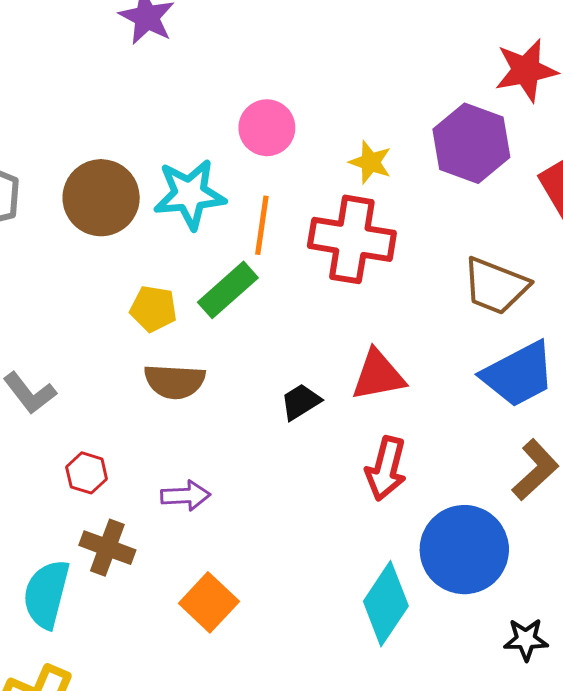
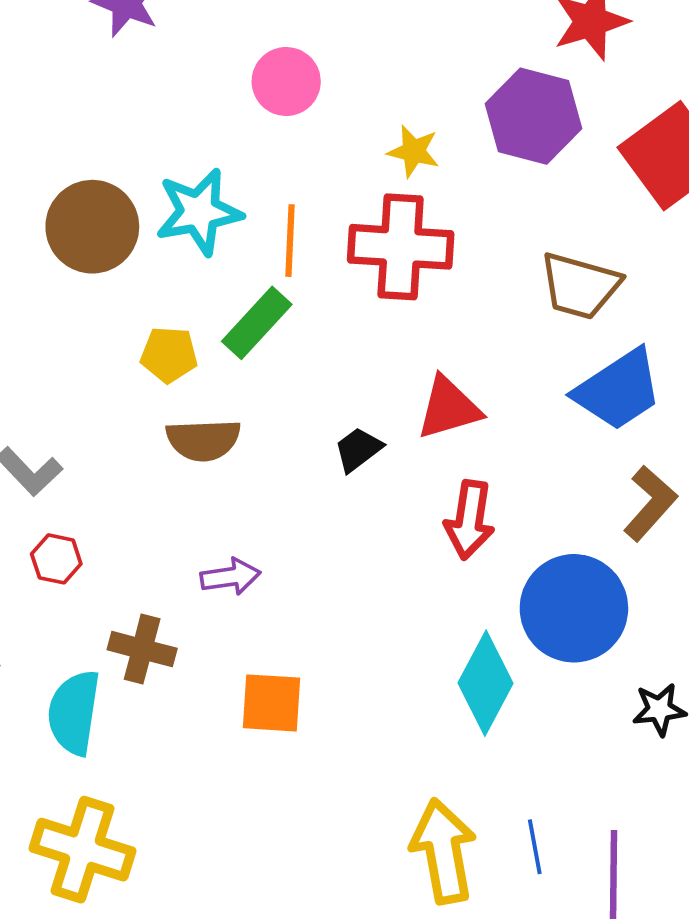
pink circle: (267, 128) -> (286, 81), moved
red hexagon: (87, 473) -> (56, 559), moved
orange square: (209, 602) -> (271, 703), turned -34

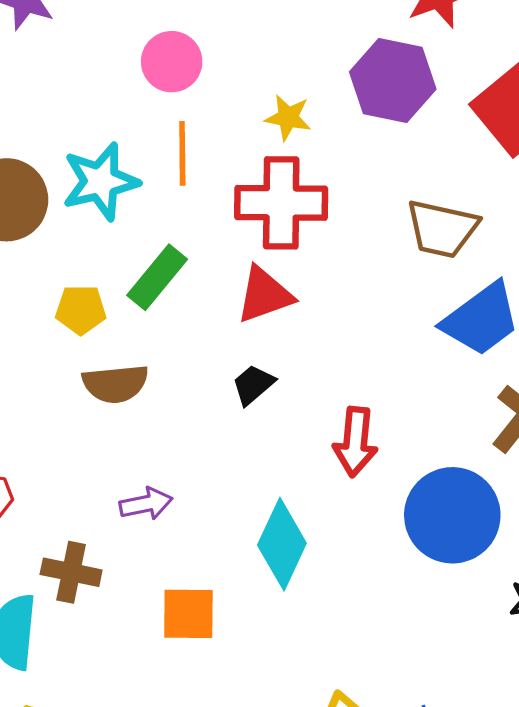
orange line: (290, 241) -> (182, 153), moved
red triangle: (449, 408) -> (264, 295), moved
cyan diamond: (486, 683) -> (282, 544), moved

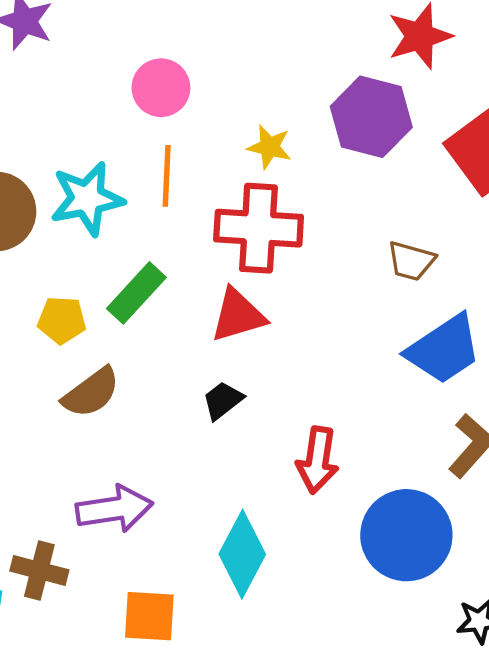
brown trapezoid: (442, 229) -> (411, 261), size x0.7
brown semicircle: (115, 384) -> (91, 393), turned -34
purple arrow: (146, 504) -> (114, 509), size x1.5

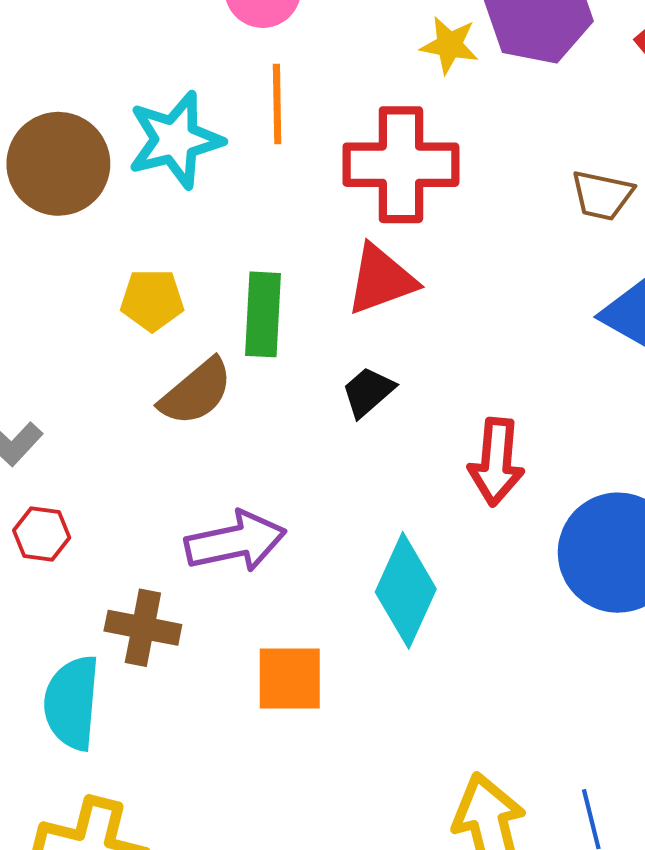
yellow star: (269, 147) -> (449, 45), moved
green rectangle: (136, 293) -> (263, 314), moved, turned -36

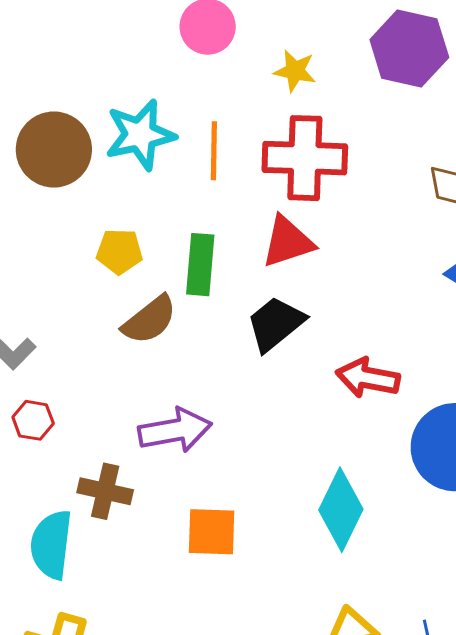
yellow star: (449, 45) -> (295, 71), moved
orange line: (277, 104) -> (214, 151), moved
black trapezoid: (368, 392) -> (275, 324), size x1.5
red arrow: (496, 462) -> (368, 378), turned 94
cyan diamond: (406, 590) -> (341, 510), moved

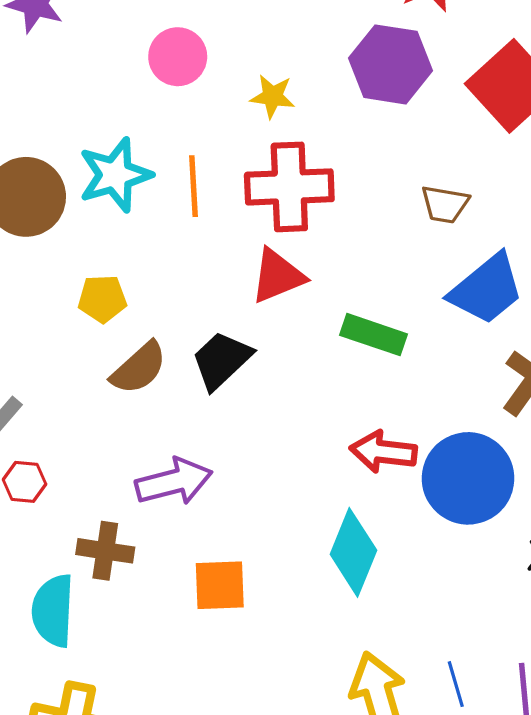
green rectangle: (200, 265) -> (374, 335), moved, turned -72
black trapezoid: (275, 324) -> (221, 360), moved
red arrow: (368, 378) -> (383, 452), moved

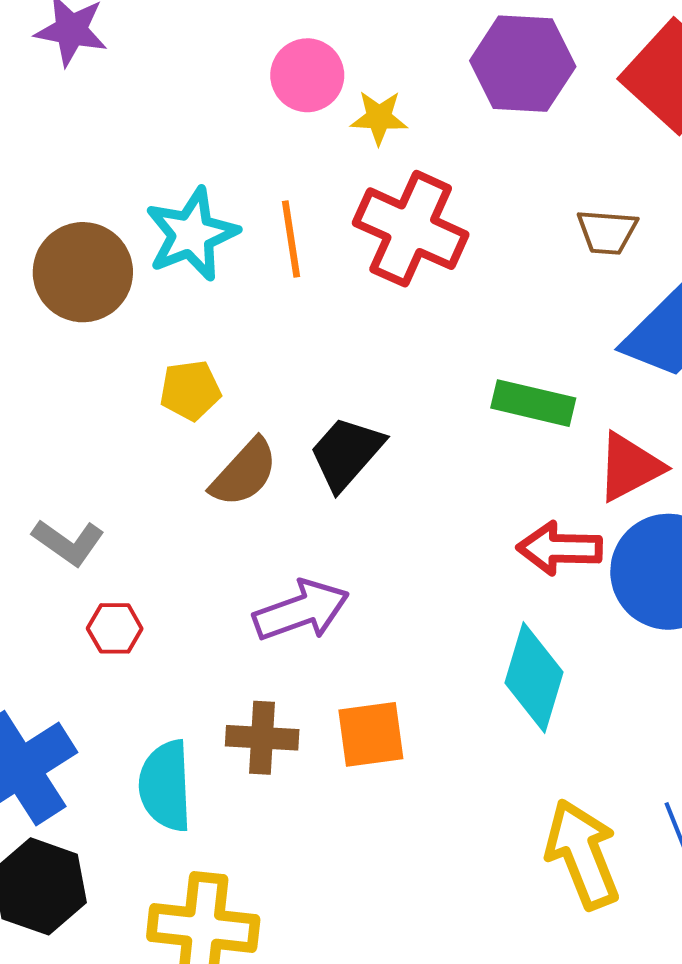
pink circle: (178, 57) -> (307, 75), moved
red cross: (289, 187) -> (411, 229), turned 32
red triangle: (278, 276) -> (630, 467), moved
brown cross: (105, 551) -> (262, 738), moved

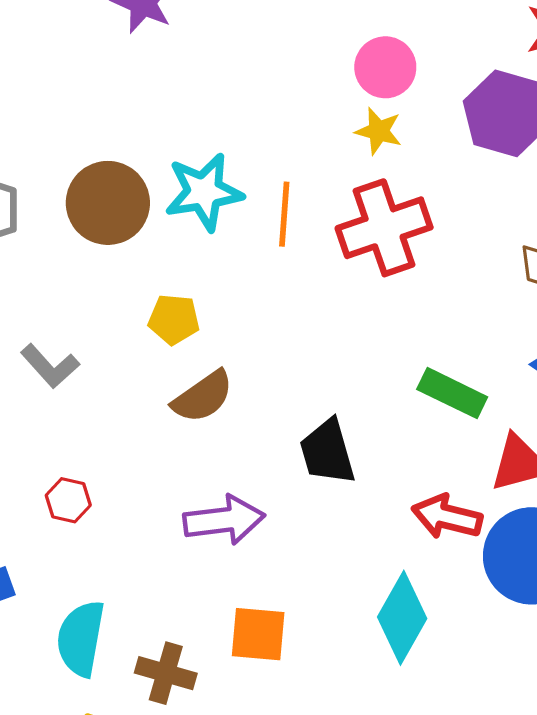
pink circle: (307, 75) -> (385, 67), moved
red cross: (411, 229) -> (384, 228), turned 34
black trapezoid: (346, 453) -> (327, 452), moved, turned -70
gray L-shape: (68, 542) -> (50, 366), moved
brown cross: (262, 738) -> (166, 673), moved

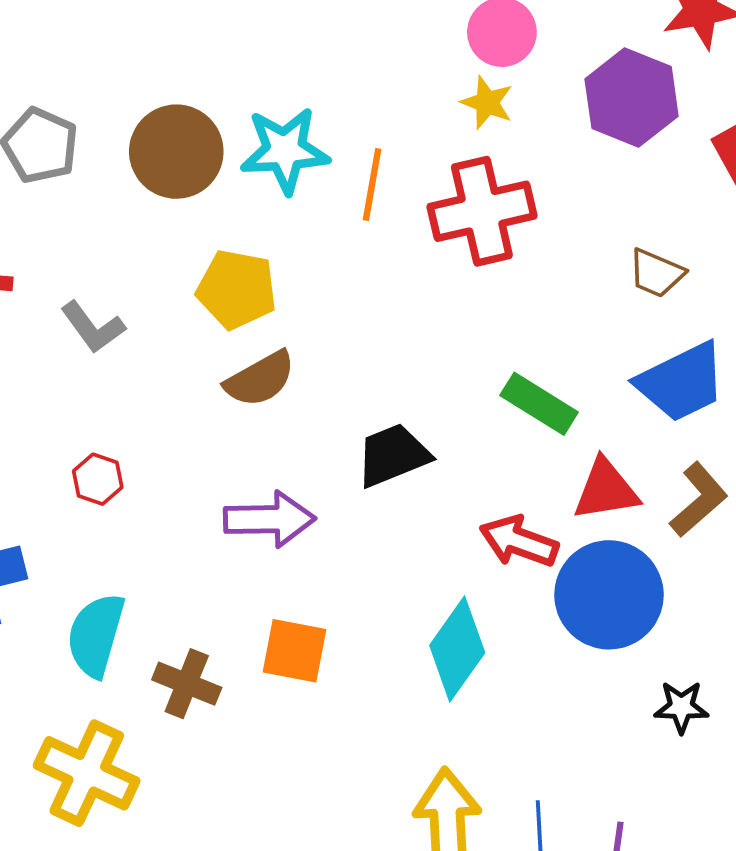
yellow pentagon: (174, 319) -> (237, 289), size x1.4
black trapezoid: (327, 452) -> (393, 455), turned 78

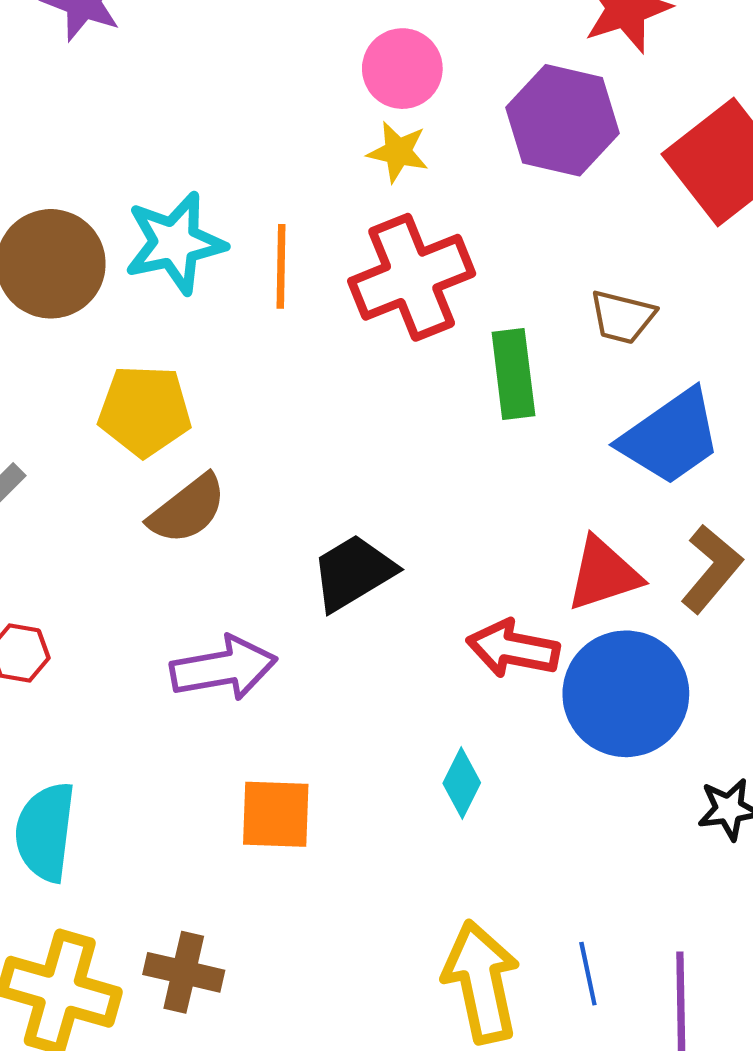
green rectangle: (539, 404) -> (513, 374), moved, turned 60
cyan diamond: (457, 649) -> (462, 783), size x0.6
brown cross: (187, 684) -> (184, 972), moved

